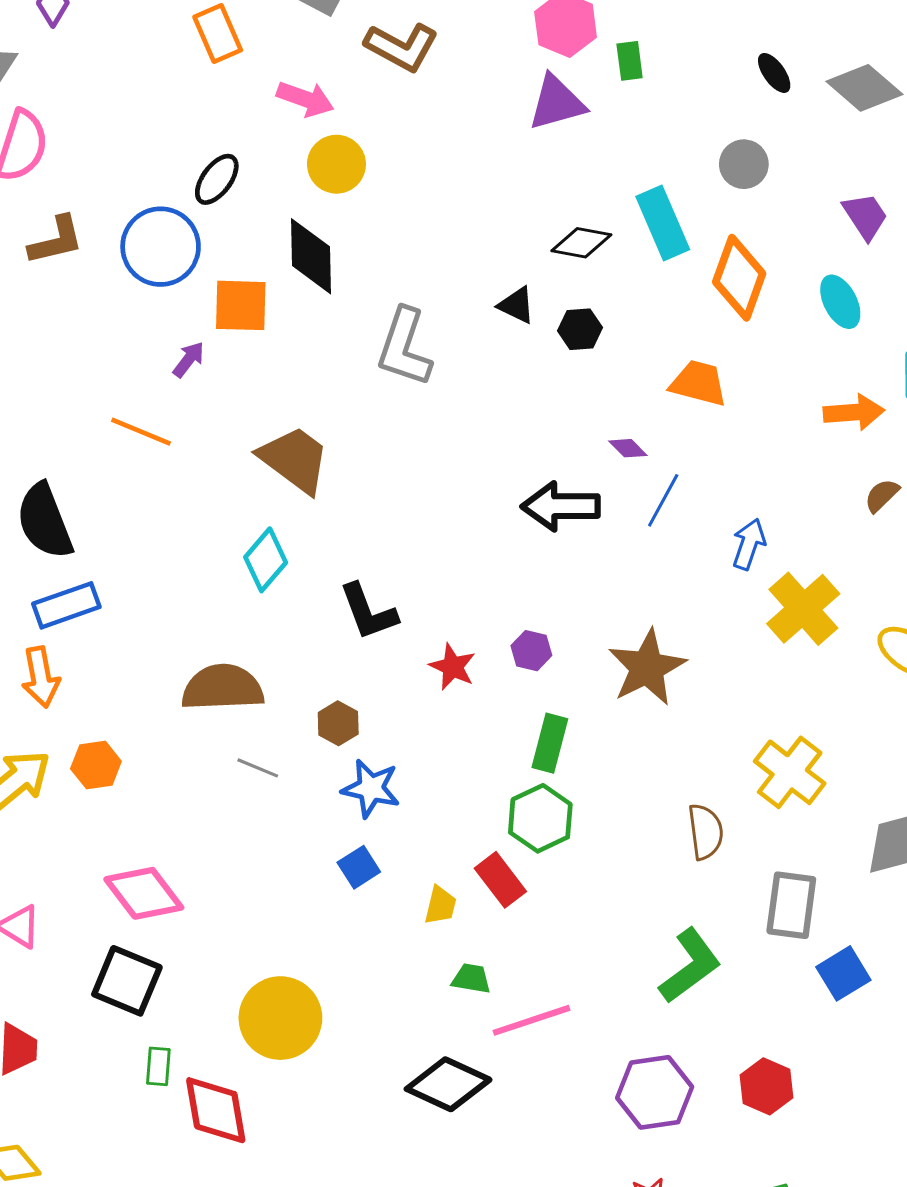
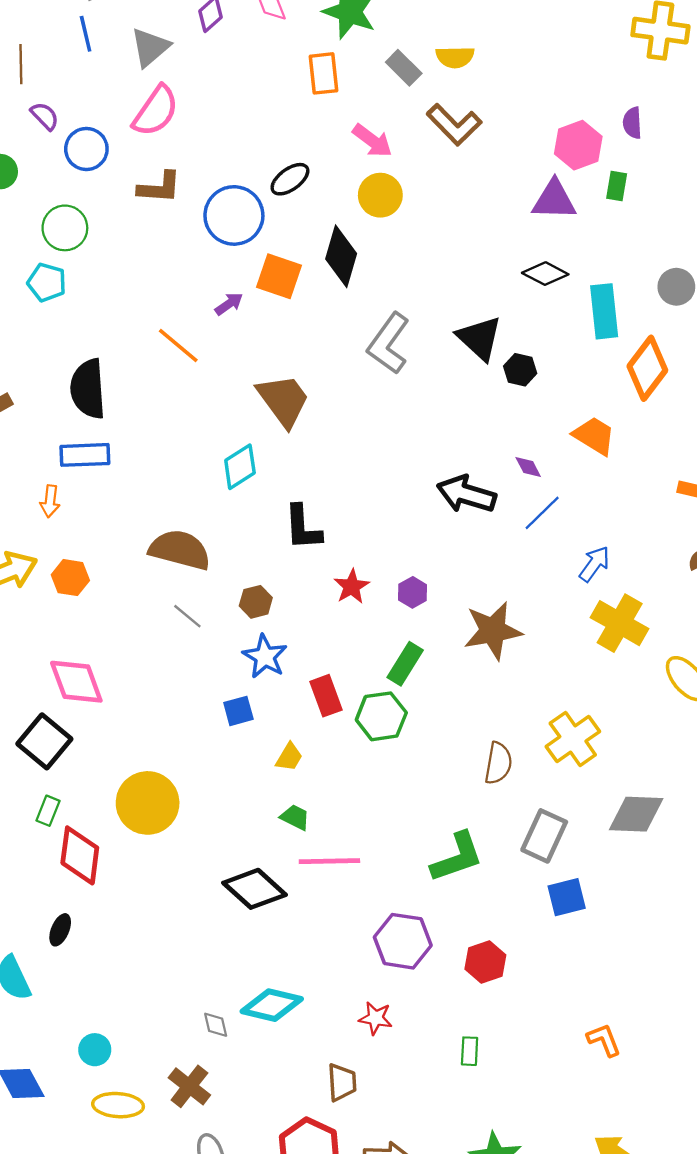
black diamond: (581, 243) -> (545, 274), moved
black triangle: (517, 305) -> (479, 338), size x1.6
yellow cross: (803, 609) -> (620, 623), turned -36
orange arrow: (41, 677) -> (50, 501), size x0.7
red rectangle: (500, 880) -> (326, 696), moved

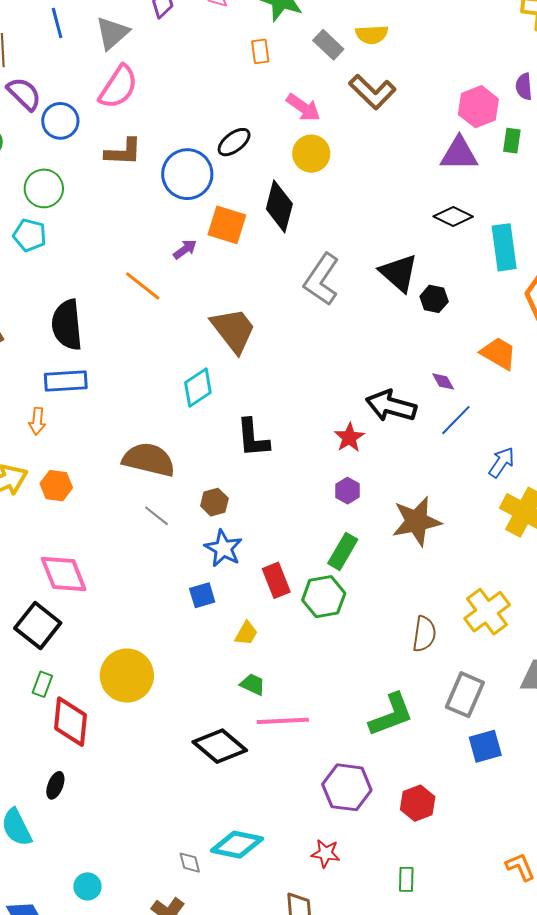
orange rectangle: (323, 73) -> (260, 51), size x0.7
purple semicircle: (45, 116) -> (24, 94), size x1.4
red star: (352, 586) -> (349, 437), moved

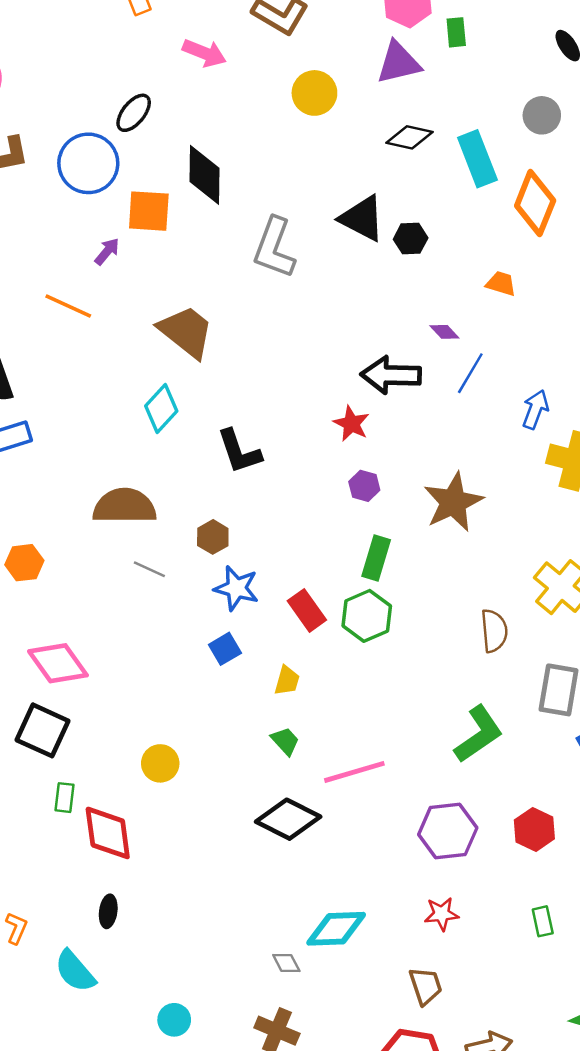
yellow circle: (311, 154) -> (314, 93), moved
orange trapezoid: (498, 353) -> (501, 284), size x0.7
yellow circle: (127, 676) -> (160, 763), size x0.6
green trapezoid: (253, 684) -> (285, 741), moved, turned 36

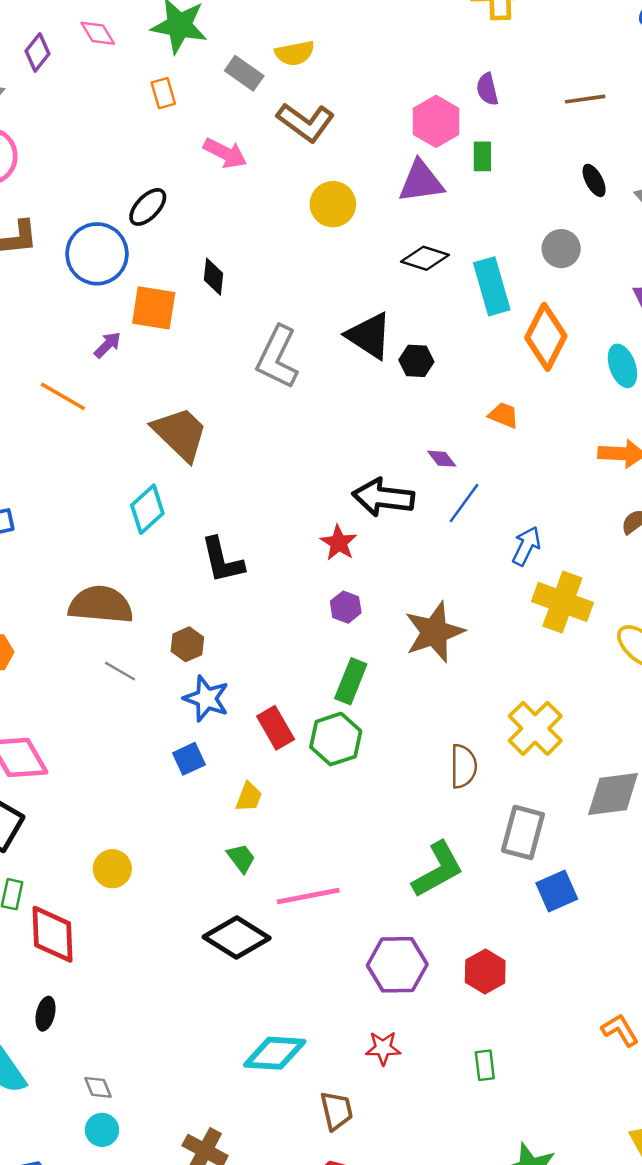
black diamond: (204, 175) -> (214, 277), size x0.6
gray diamond: (286, 963) -> (98, 1087), moved
brown trapezoid: (426, 986) -> (337, 1111), moved

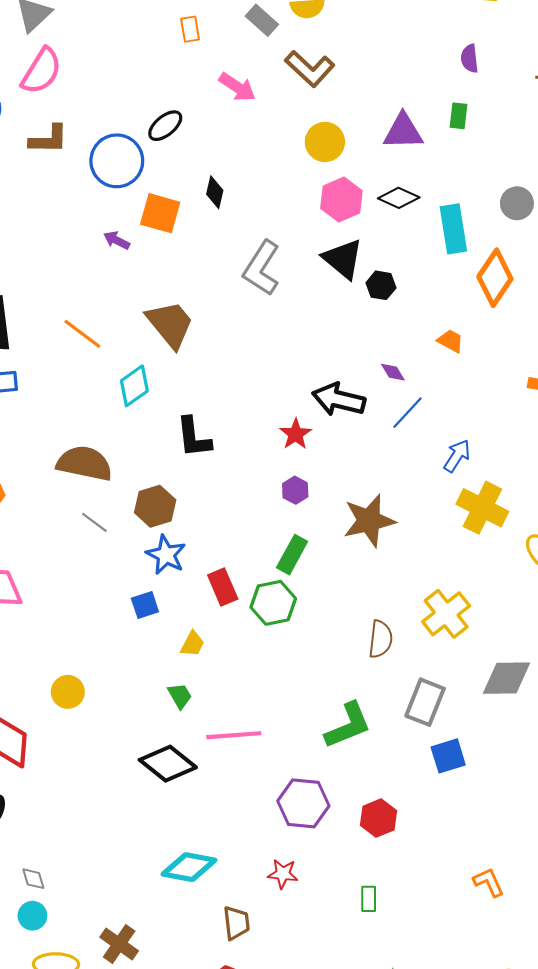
pink hexagon: (436, 121) -> (341, 199), moved
purple arrow: (107, 345) -> (117, 240), turned -115
orange line: (63, 396) -> (82, 334), moved
brown hexagon: (187, 644) -> (155, 506), size x1.4

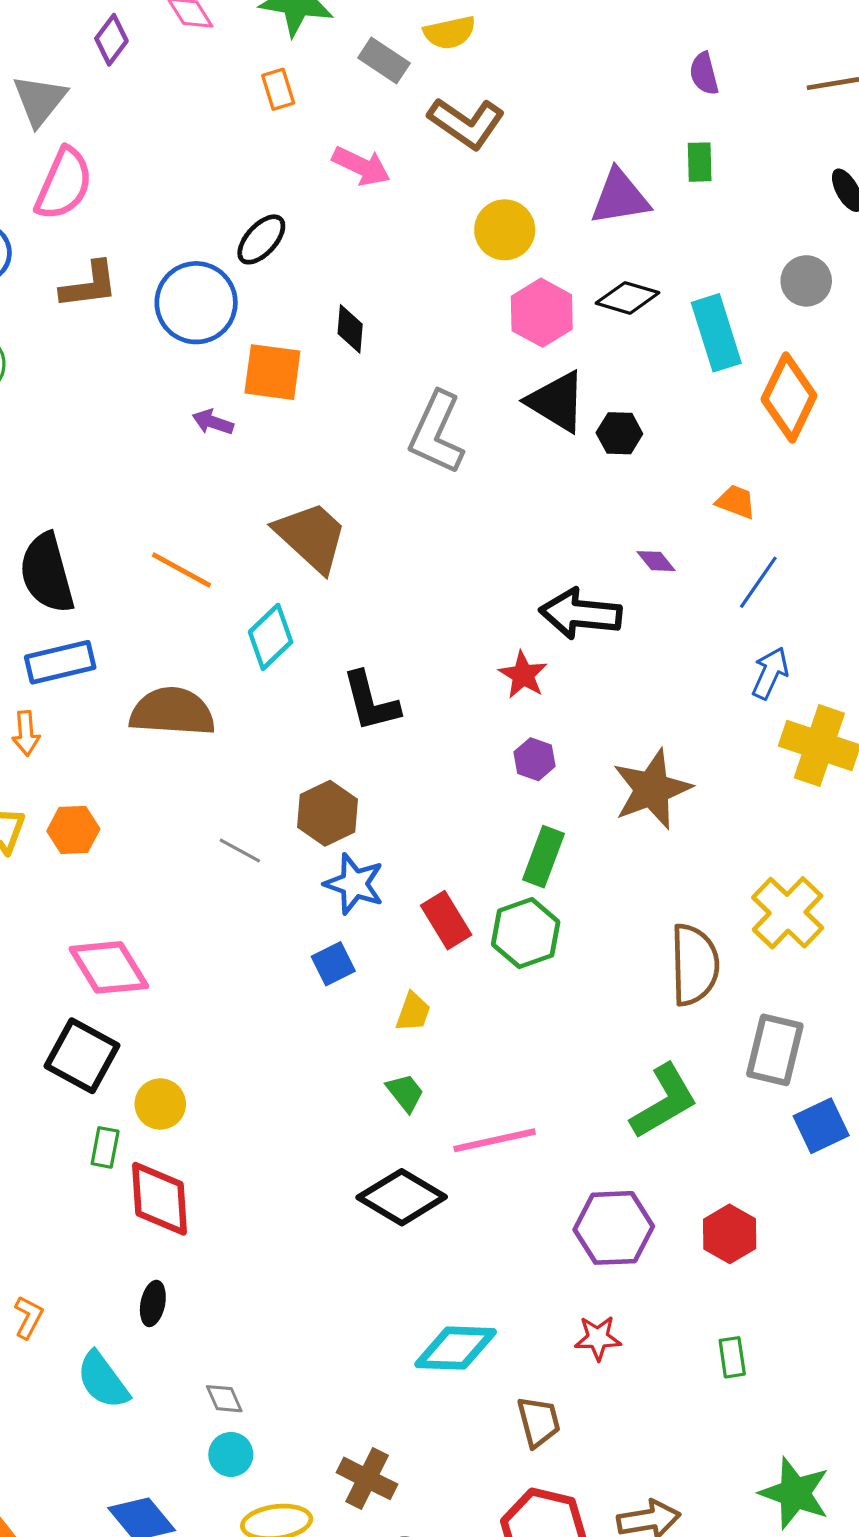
blue line: (408, 413) -> (758, 582), moved
brown semicircle: (84, 463) -> (172, 712), moved
brown semicircle: (380, 639) -> (694, 965), size x1.4
yellow circle: (68, 692) -> (160, 1104), moved

